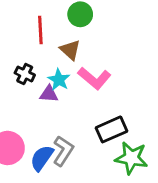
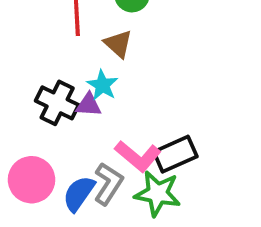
black cross: (25, 74) -> (57, 103), moved, size x1.5
pink L-shape: (94, 78) -> (138, 156), moved
green star: (131, 158) -> (158, 194), moved

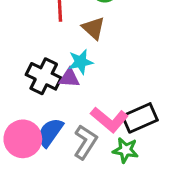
cyan star: (102, 85) -> (81, 62), turned 30
blue semicircle: (79, 194) -> (50, 132), moved
green star: (158, 194) -> (125, 150), size x0.7

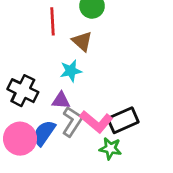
black cross: (44, 76) -> (23, 91), moved
purple triangle: (69, 78) -> (61, 100), moved
gray L-shape: (85, 142) -> (72, 122), moved

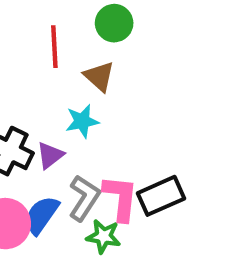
purple triangle: (61, 100) -> (50, 155), moved, turned -42
pink L-shape: (96, 122) -> (121, 198), turned -124
green star: (110, 148) -> (103, 236), moved

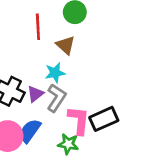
gray L-shape: (84, 198) -> (56, 98), moved

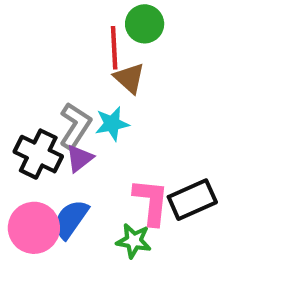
red line: (38, 27) -> (114, 48), moved
gray L-shape: (56, 98) -> (75, 126), moved

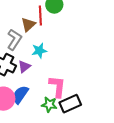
brown triangle: (129, 78) -> (28, 25), moved, turned 35
gray L-shape: (75, 126) -> (14, 40), moved
black rectangle: (192, 200) -> (70, 104), moved

